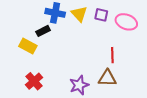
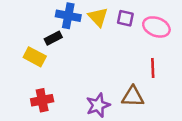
red line: (112, 55) -> (153, 68), moved
red cross: (34, 81) -> (42, 100), turned 30

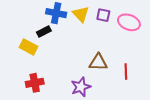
red line: (153, 68) -> (126, 72), moved
brown triangle: (133, 97) -> (98, 62), moved

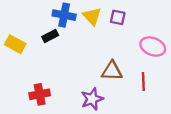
pink ellipse: (129, 22) -> (153, 47), moved
yellow rectangle: (29, 47) -> (15, 44), moved

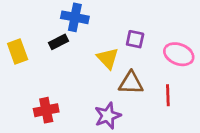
yellow triangle: (92, 16) -> (108, 58), moved
purple square: (118, 17) -> (135, 39), moved
yellow rectangle: (15, 44) -> (18, 51), turned 42

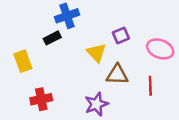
blue cross: (75, 17) -> (67, 16), turned -30
purple square: (135, 39) -> (121, 35), turned -35
yellow rectangle: (18, 51) -> (23, 61), moved

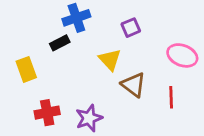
purple square: (121, 35) -> (131, 28), moved
brown triangle: (117, 75) -> (134, 85), turned 35
purple star: (96, 104) -> (89, 118), moved

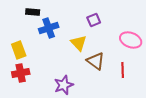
blue cross: (76, 18) -> (49, 28), moved
black rectangle: (60, 43) -> (33, 12), moved, turned 32
red cross: (47, 113) -> (21, 73), moved

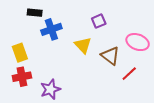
brown triangle: (96, 61) -> (110, 56), moved
red line: (123, 70) -> (129, 74), turned 49
purple star: (64, 85) -> (50, 89), moved

